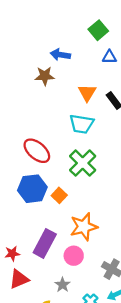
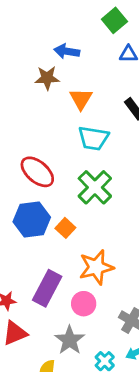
orange triangle: (87, 93) -> (81, 99), moved
gray star: (63, 285) -> (70, 340), size x1.5

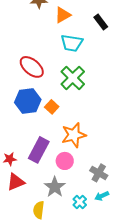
orange triangle: (81, 99) -> (63, 15), turned 30

